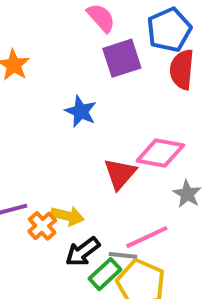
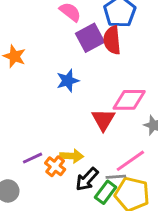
red semicircle: (182, 69) -> (112, 40), moved
blue star: (81, 111) -> (68, 81), turned -30

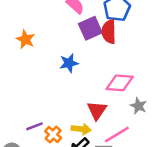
red triangle: (103, 120) -> (97, 110), moved
yellow arrow: (72, 156) -> (81, 129), moved

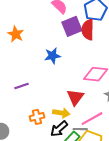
purple line: (35, 126) -> (21, 86), moved
orange cross: (53, 135) -> (37, 117), turned 32

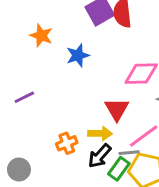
orange star: (16, 34) -> (41, 36), moved
purple line: (21, 86) -> (24, 97), moved

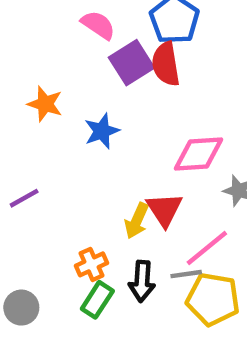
yellow arrow: (100, 134) -> (137, 221), moved, turned 115
black arrow: (100, 156) -> (142, 281), turned -35
green rectangle: (119, 169) -> (97, 300), moved

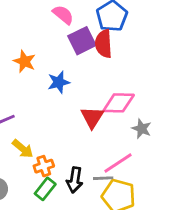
red triangle: (164, 209) -> (92, 117), moved
yellow arrow: (137, 221) -> (23, 149), moved, turned -80

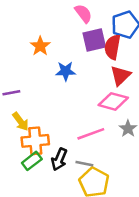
red triangle: (92, 117) -> (120, 76), moved
pink line: (118, 163) -> (91, 134), moved
orange cross: (44, 166) -> (35, 141), size x1.5

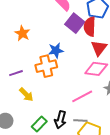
purple square: (94, 40) -> (75, 23), turned -30
orange star: (40, 46) -> (22, 33), moved
orange cross: (35, 141) -> (46, 66), moved

